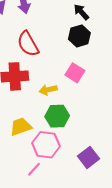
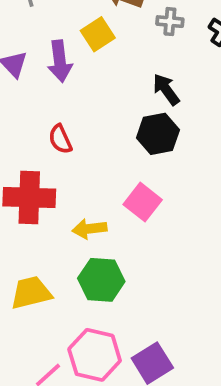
red semicircle: (28, 44) -> (60, 139), size x0.6
pink hexagon: (46, 145) -> (95, 355), moved

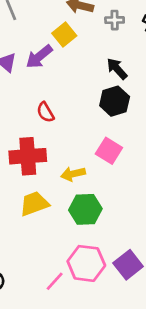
purple arrow: (60, 61) -> (39, 57), turned 64
yellow trapezoid: (31, 293) -> (34, 204), moved

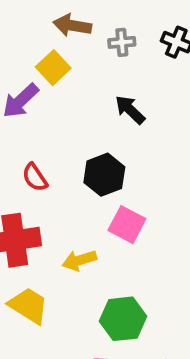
black hexagon: (115, 101) -> (104, 175), moved
yellow trapezoid: (34, 204) -> (28, 306), turned 56
green hexagon: (85, 209) -> (123, 319), moved

